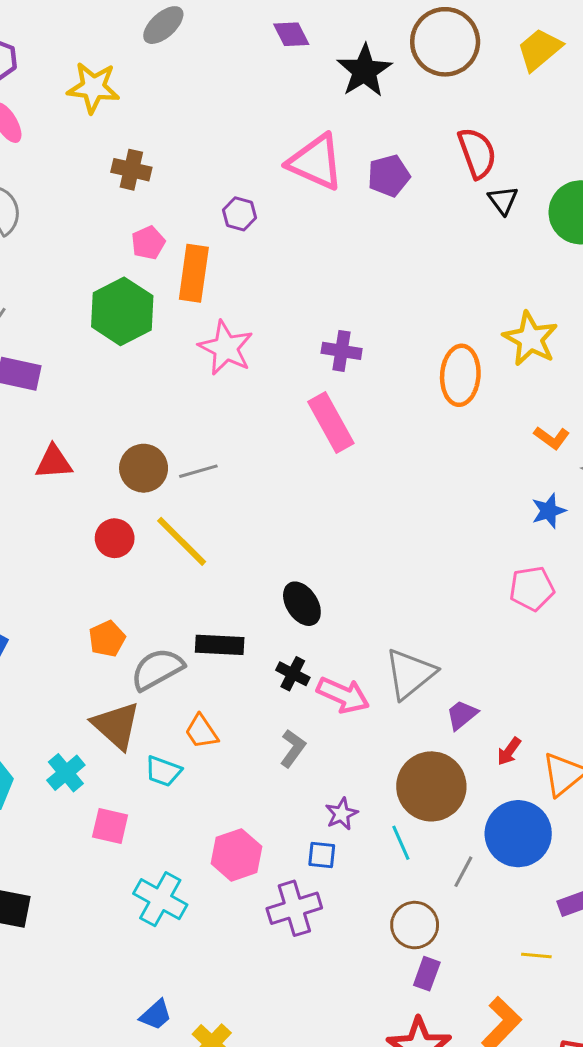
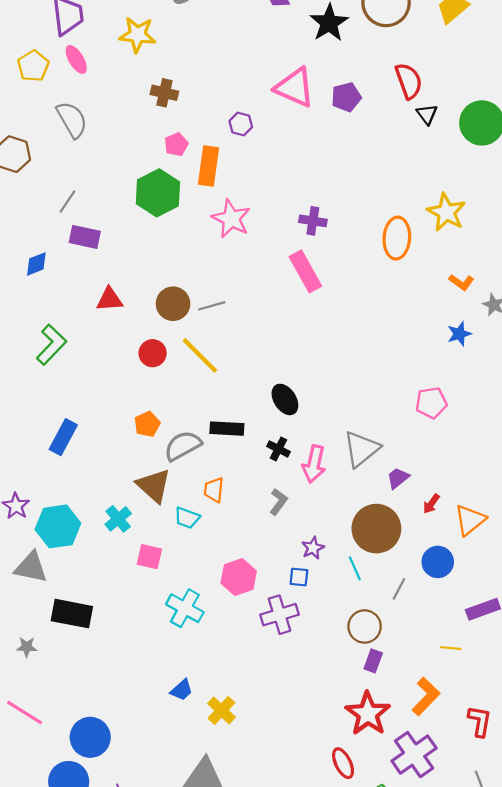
pink pentagon: (532, 588) -> (431, 403), moved
pink arrow: (343, 695) -> (314, 464), turned 78
orange trapezoid: (201, 732) -> (214, 490), turned 40
blue circle: (518, 834) -> (438, 562), size x0.7

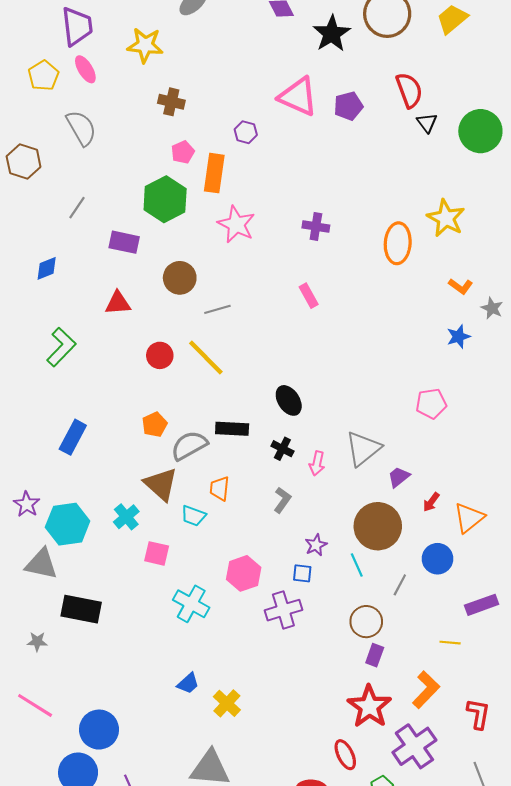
purple rectangle: (85, 237) -> (124, 242), moved
pink rectangle: (305, 271) -> (309, 296), moved, size x0.6
brown circle: (173, 304) -> (180, 278), moved
pink arrow: (314, 464) -> (317, 463), size x0.7

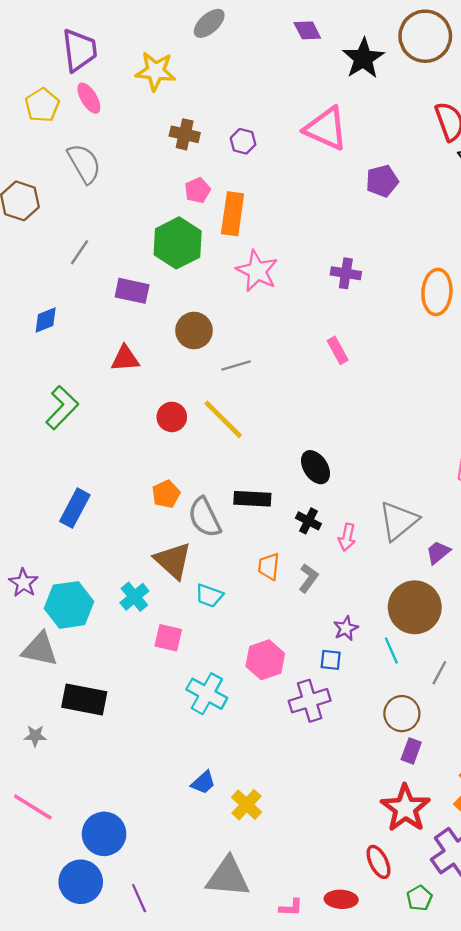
purple pentagon: (348, 106) -> (382, 181), moved
purple hexagon: (246, 132) -> (243, 141), moved
gray semicircle: (189, 446) -> (205, 517), turned -87
orange trapezoid: (220, 488) -> (269, 566), moved

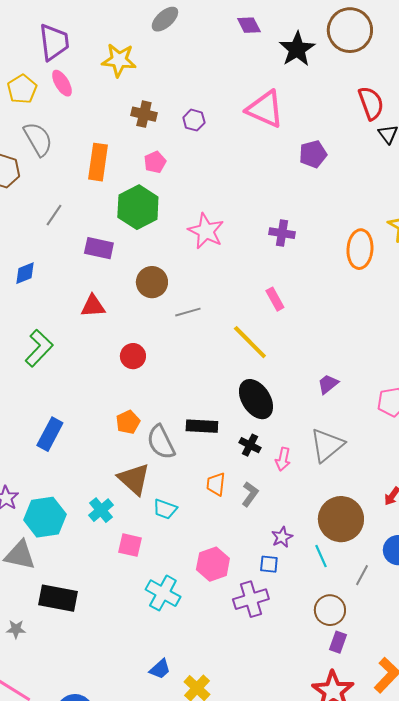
gray semicircle: (84, 164) -> (38, 139), moved
orange rectangle: (233, 214) -> (98, 162), moved
yellow line: (223, 419) -> (250, 342), moved
black ellipse: (315, 467) -> (256, 399), size x1.4
purple trapezoid: (438, 552) -> (328, 384), moved

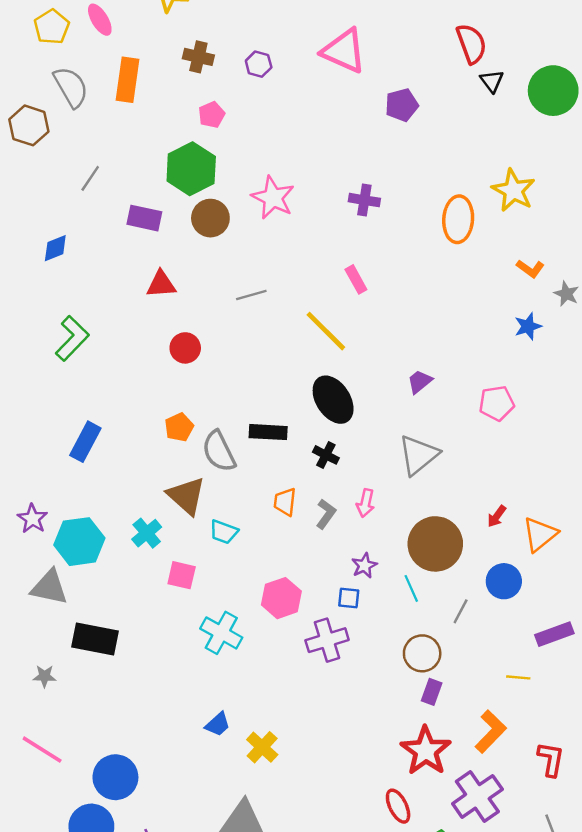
orange rectangle: (98, 162) -> (127, 80), moved
brown circle: (152, 282) -> (210, 218), moved
red triangle: (93, 306) -> (161, 284), moved
pink arrow: (283, 459) -> (366, 503), moved

